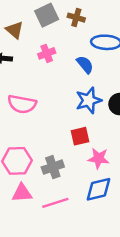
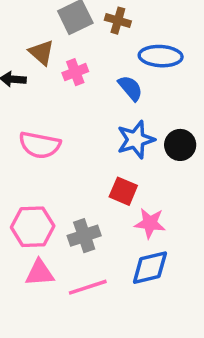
brown triangle: (15, 30) -> (41, 53), moved
red square: (80, 136) -> (123, 191), turned 36

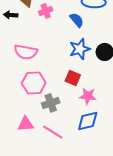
pink hexagon: (33, 227) -> (34, 83), moved
pink line: (88, 287) -> (53, 132), turned 50

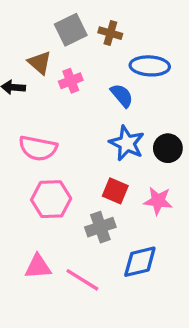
blue star: (80, 49) -> (127, 143), turned -30
pink star: (88, 96) -> (158, 201), moved
gray cross: (51, 103) -> (100, 227), moved

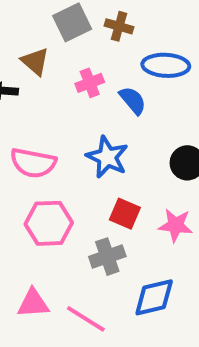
pink cross: (71, 81) -> (90, 83), moved
blue star: (127, 143) -> (107, 157), moved

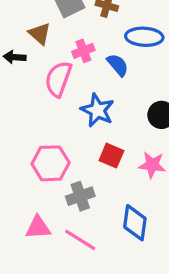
pink semicircle: (33, 163) -> (58, 79), moved, turned 99
gray cross: (107, 257) -> (80, 196), moved
blue diamond: (154, 297) -> (135, 223), turned -69

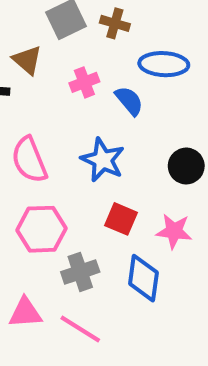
pink semicircle: (58, 79) -> (29, 160), moved, turned -42
blue diamond: (135, 223) -> (143, 278), moved

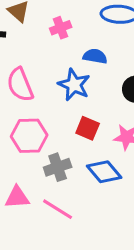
blue semicircle: (129, 101) -> (95, 56), moved, turned -40
blue diamond: (143, 278) -> (104, 172), turned -48

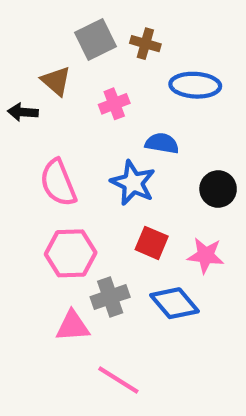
pink triangle: (17, 197) -> (73, 326), moved
pink line: (58, 209) -> (118, 380), moved

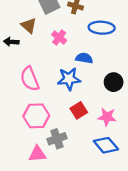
pink cross: (114, 104) -> (59, 37), turned -32
blue star: (133, 183) -> (69, 79), turned -30
red square: (152, 243) -> (79, 110), turned 35
blue diamond: (174, 303) -> (106, 145), moved

